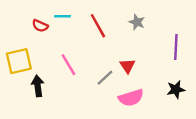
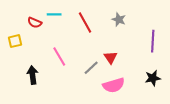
yellow square: (19, 61) -> (15, 41), moved, size x0.6

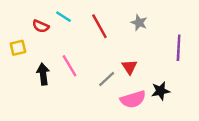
cyan line: (54, 14) -> (63, 17), turned 32
black arrow: (33, 75) -> (43, 74), moved
black star: (153, 78) -> (161, 91), moved

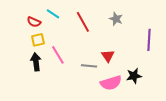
yellow square: (18, 48) -> (38, 40), moved
gray line: (107, 79) -> (89, 66), turned 49

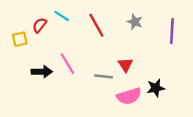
red semicircle: (34, 22) -> (39, 25), turned 104
yellow square: (38, 40) -> (20, 39), moved
purple line: (149, 40) -> (172, 31), moved
black arrow: (36, 62) -> (42, 72), turned 96

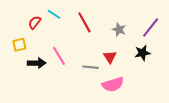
gray star: (135, 22) -> (119, 30), moved
purple line: (172, 31) -> (151, 27), turned 35
yellow square: (20, 39) -> (19, 45), moved
black star: (156, 88) -> (142, 53), moved

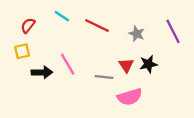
red semicircle: (35, 22) -> (28, 26), moved
red line: (84, 22) -> (97, 26), turned -35
purple line: (151, 27) -> (173, 31), turned -65
black star: (142, 53) -> (148, 64), moved

